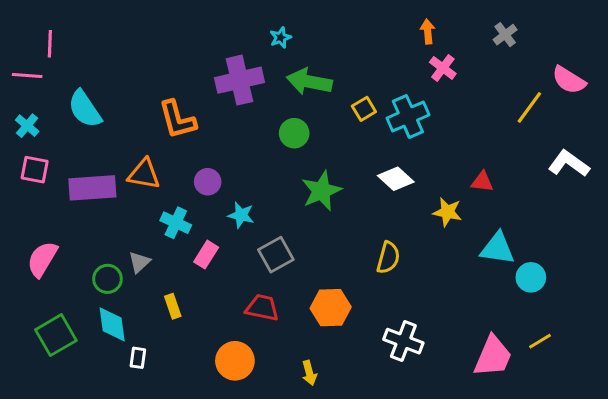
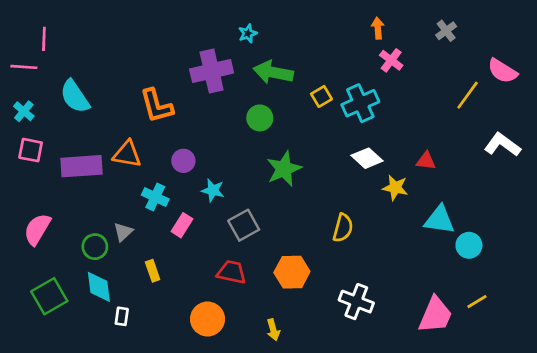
white diamond: (396, 179) -> (367, 158), moved

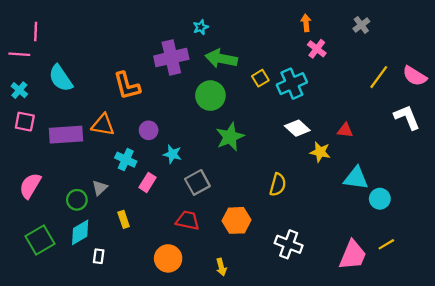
pink semicircle: (502, 71) -> (415, 76), moved
green circle: (260, 118) -> (210, 96), size x1.4
white L-shape: (502, 145) -> (407, 117), turned 32
cyan diamond: (99, 287) -> (80, 232), turned 68

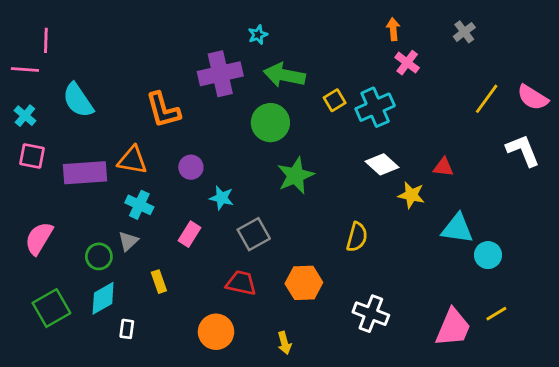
cyan cross: (126, 160) -> (139, 205), moved

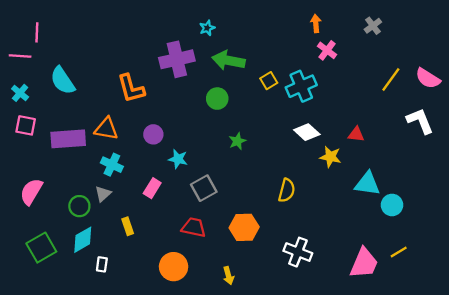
green circle: (270, 123) -> (217, 99), size x0.7
green star: (296, 176) -> (237, 141), size x0.6

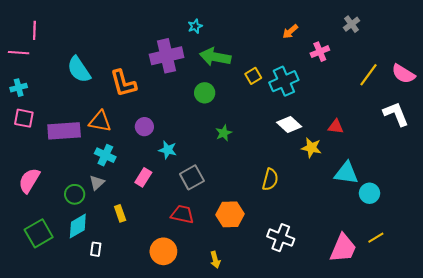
orange arrow: (316, 23) -> (290, 32), moved, turned -126
pink cross: (327, 50) -> (320, 52), moved, turned 30
cyan semicircle: (63, 81) -> (79, 70), moved
cyan cross: (20, 93) -> (19, 88), turned 35

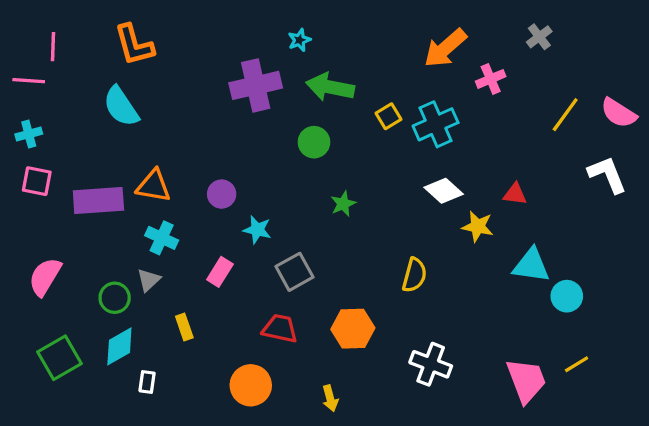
orange arrow: (290, 32) -> (445, 48), size x1.8
orange L-shape: (123, 83) -> (134, 45), moved
pink trapezoid: (343, 248) -> (526, 380), turned -44

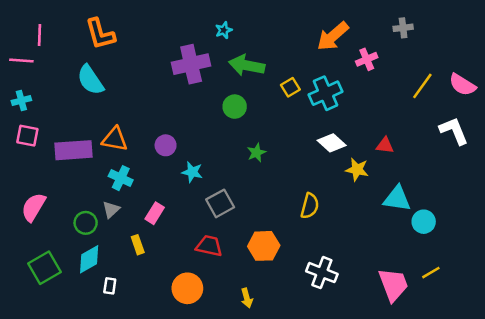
gray cross: (539, 37) -> (403, 28), turned 30
pink rectangle: (220, 272) -> (155, 213), moved

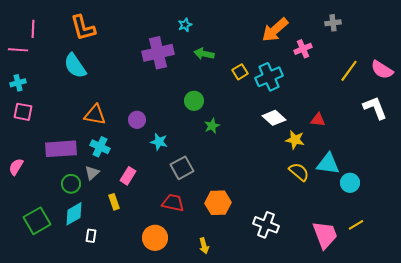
green arrow: (247, 65) -> (204, 54), size x0.7
green circle: (235, 107) -> (194, 101), moved
purple rectangle: (73, 150) -> (61, 149), moved
yellow semicircle: (310, 206) -> (299, 172), moved, turned -65
pink semicircle: (33, 207) -> (16, 167), moved, size x0.7

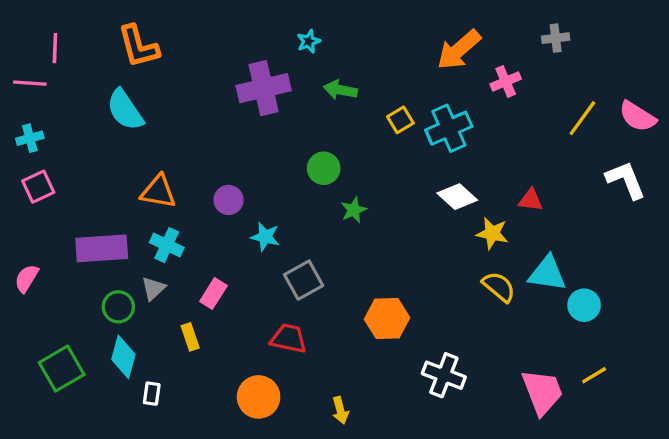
pink square: (23, 112) -> (38, 187), turned -36
orange hexagon: (218, 203) -> (387, 318), moved
cyan diamond: (74, 214) -> (123, 357), turned -45

